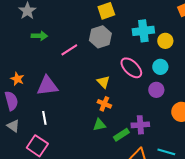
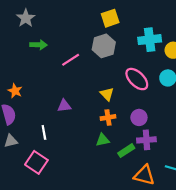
purple triangle: (47, 86) -> (64, 106), moved, size x0.6
purple circle: (156, 90) -> (139, 117), moved
orange cross: (104, 104) -> (108, 117), turned -32
gray triangle: (13, 126) -> (11, 141), turned -48

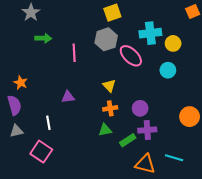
pink line: (71, 60) -> (74, 53), turned -60
pink ellipse: (137, 79) -> (131, 56), moved

